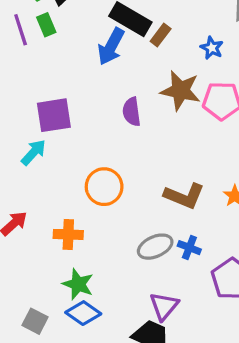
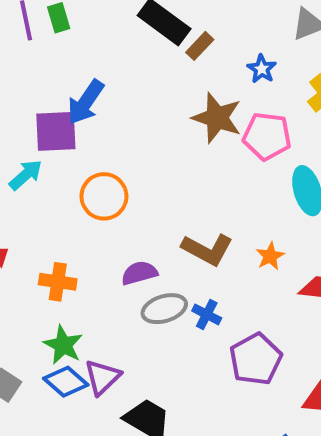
blue arrow: (111, 46) -> (86, 102), moved
purple semicircle: (132, 112) -> (139, 273), moved, turned 76
orange circle: (104, 187) -> (104, 196), moved
purple triangle: (164, 306) -> (102, 377), moved

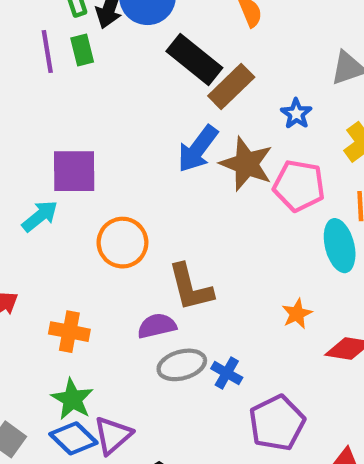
brown rectangle: (200, 46) -> (231, 87), size x1.5
blue arrow: (86, 102) -> (198, 149), moved
brown L-shape: (207, 249) -> (190, 287), moved, turned 45

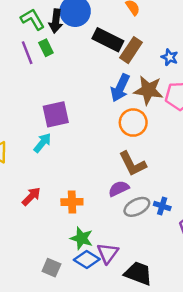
orange circle: (122, 243) -> (133, 123), moved

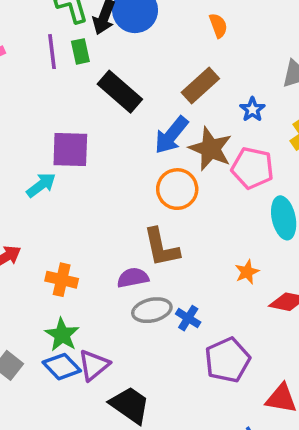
black rectangle: (108, 40) -> (120, 92), moved

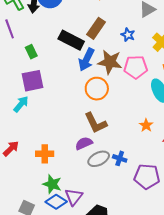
green rectangle: (80, 51) -> (31, 52), moved
black rectangle: (120, 92) -> (71, 40), moved
purple pentagon: (227, 360) -> (147, 177), turned -30

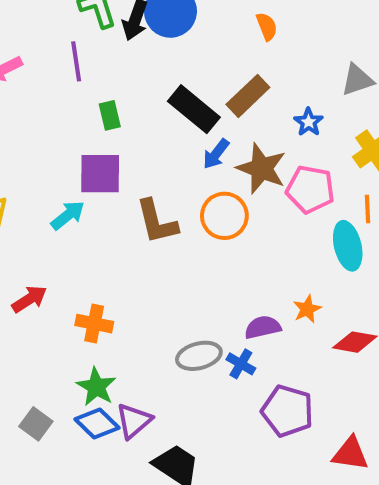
blue arrow: (86, 60) -> (216, 154), size x0.7
brown L-shape: (96, 123) -> (157, 222), moved
purple semicircle: (84, 143) -> (263, 327), moved

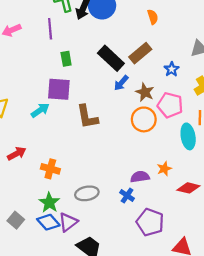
brown star: (261, 168) -> (145, 92), size x0.7
orange circle: (224, 216) -> (144, 119), moved
gray ellipse: (199, 356) -> (87, 193), moved

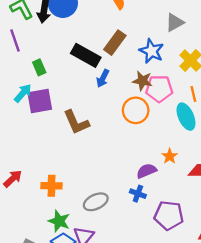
blue star: (172, 69) -> (151, 51), size x1.5
brown star: (145, 92) -> (142, 81), moved
cyan arrow: (40, 110) -> (23, 93), moved

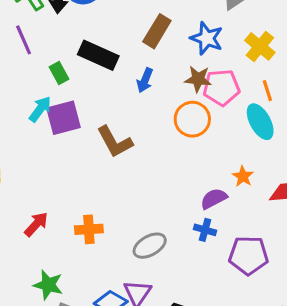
black rectangle: (86, 55) -> (98, 55), moved
green star: (59, 221) -> (48, 285), moved

